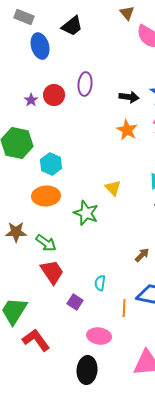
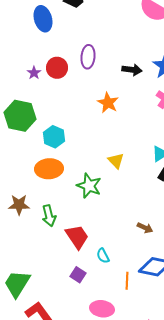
orange star: (127, 130) -> (108, 103), moved
green arrow: (46, 243) -> (49, 216), turned 40
brown arrow: (142, 255) -> (145, 228), turned 70
red trapezoid: (52, 272) -> (77, 237), moved
cyan semicircle: (100, 283) -> (103, 256), turned -35

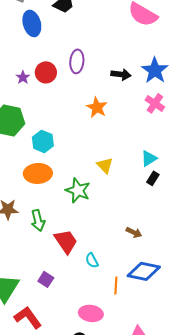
purple square: (78, 275) -> (46, 279), moved

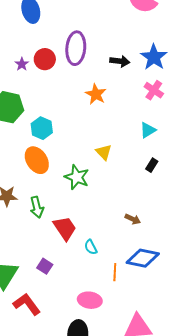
purple ellipse: (77, 61) -> (76, 48), size x1.4
cyan triangle: (149, 158) -> (148, 130), moved
orange ellipse: (38, 173) -> (37, 160), turned 60

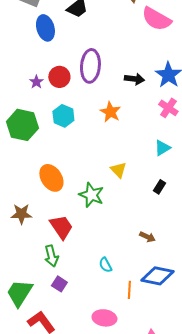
cyan hexagon: (42, 128) -> (63, 116), moved
black rectangle: (152, 165) -> (159, 187), moved
green arrow: (37, 207) -> (51, 256), moved
red trapezoid: (65, 228) -> (61, 227), moved

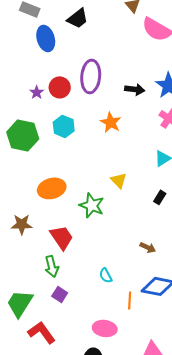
orange ellipse: (51, 178) -> (52, 188), turned -72

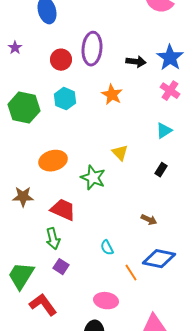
purple star: (37, 92) -> (15, 48), moved
red trapezoid: (62, 237) -> (63, 210), turned -32
orange line: (130, 300) -> (131, 273), turned -36

